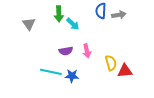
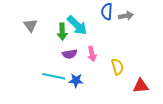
green arrow: (59, 14) -> (62, 32), moved
cyan arrow: (73, 24) -> (77, 25), size x1.5
red triangle: (125, 71) -> (141, 86), moved

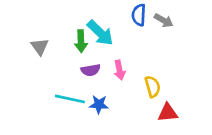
gray arrow: (126, 16) -> (164, 20), turned 40
gray triangle: (30, 25) -> (40, 47), moved
red triangle: (141, 86) -> (168, 113), moved

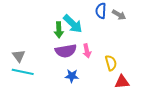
gray triangle: (40, 47) -> (19, 56), moved
purple semicircle: (91, 70) -> (66, 51), size x1.5
cyan line: (70, 99) -> (23, 72), moved

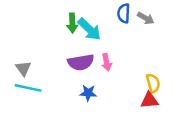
green arrow: (59, 30) -> (72, 23), moved
yellow semicircle: (111, 63) -> (153, 83), moved

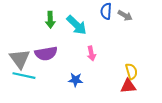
green arrow: (72, 23) -> (50, 20), moved
purple semicircle: (81, 62) -> (46, 53), moved
gray triangle: (23, 68) -> (20, 59), size x1.5

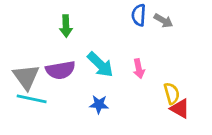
cyan arrow: (77, 25) -> (100, 65), moved
pink arrow: (91, 53) -> (139, 69), moved
red triangle: (128, 86) -> (180, 109), moved, turned 35

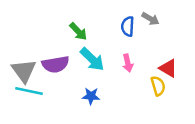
blue semicircle: (139, 15) -> (128, 26), moved
green arrow: (66, 26) -> (78, 31), moved, turned -42
red triangle: (180, 109) -> (168, 68), moved

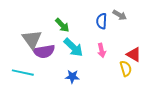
gray triangle: (24, 71) -> (32, 39), moved

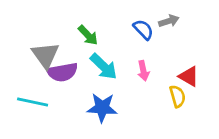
gray arrow: (120, 15) -> (169, 21), turned -48
blue semicircle: (102, 21) -> (143, 30), turned 133
blue star: (72, 77) -> (102, 108), size x1.5

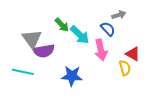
blue semicircle: (143, 30) -> (108, 29), moved
cyan arrow: (104, 66) -> (80, 35), moved
pink arrow: (143, 71) -> (101, 50), size x1.5

